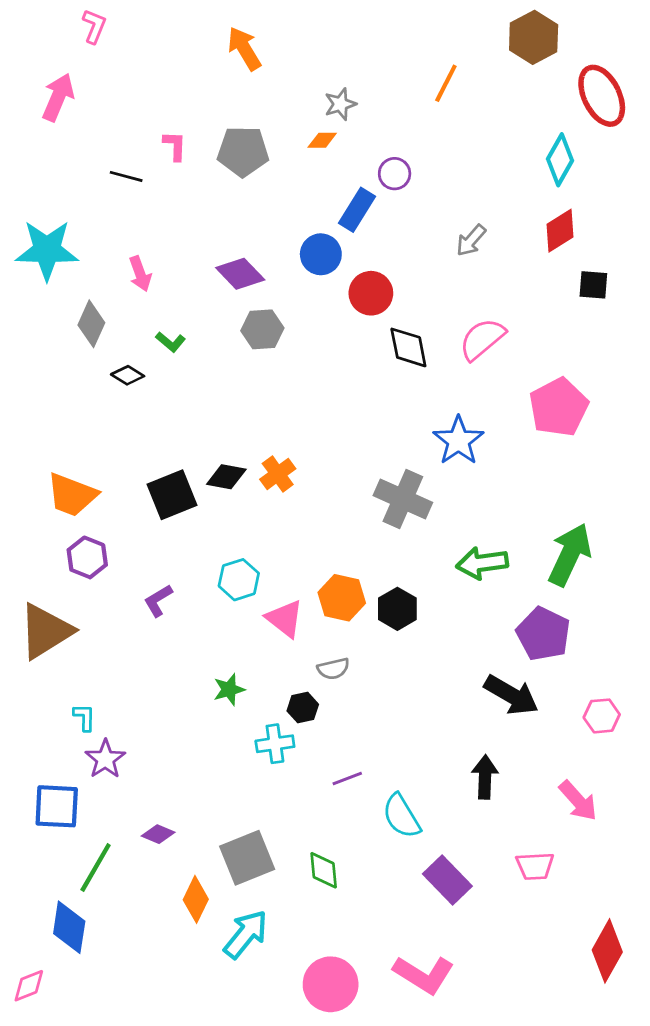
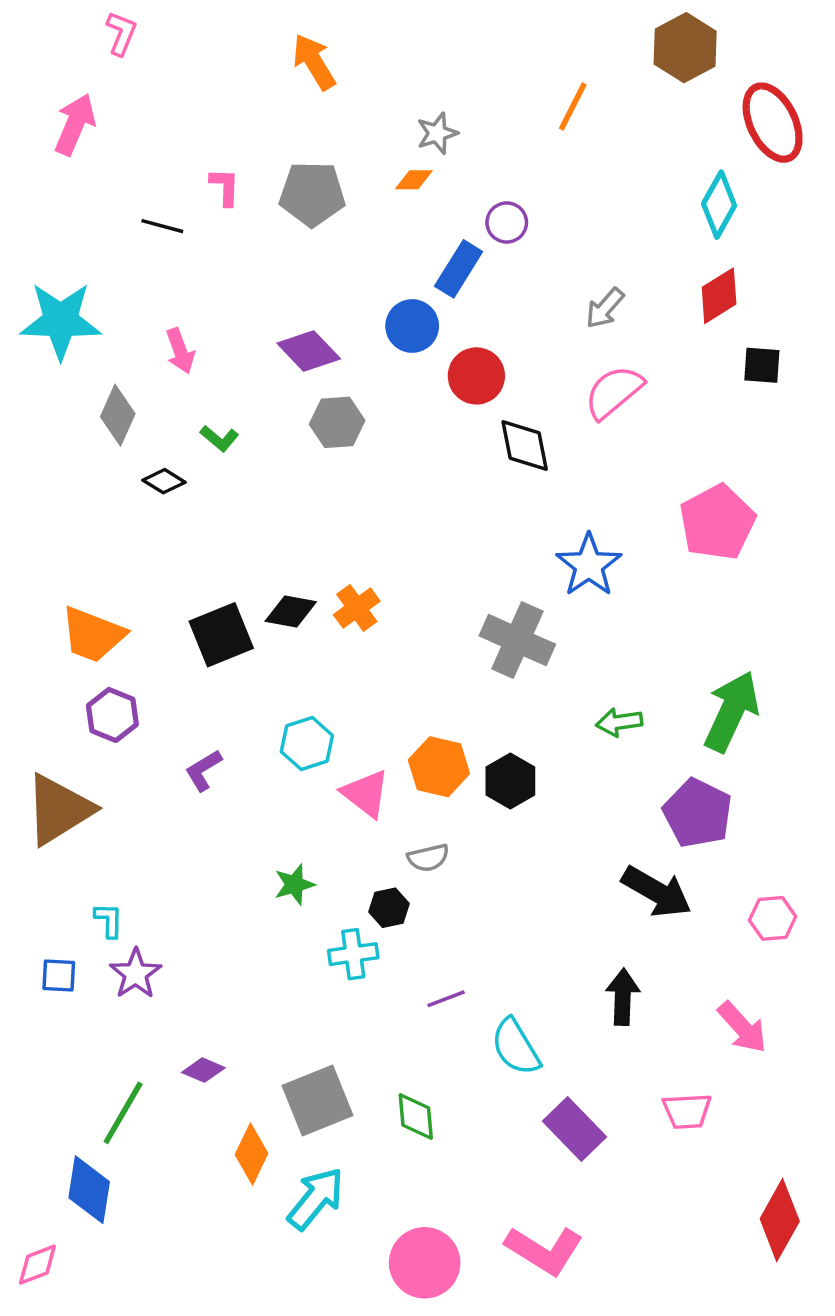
pink semicircle: (482, 339) -> (614, 392), moved
green arrow: (482, 563) -> (619, 722), size x0.7
blue square: (57, 806) -> (59, 976), moved, size x0.6

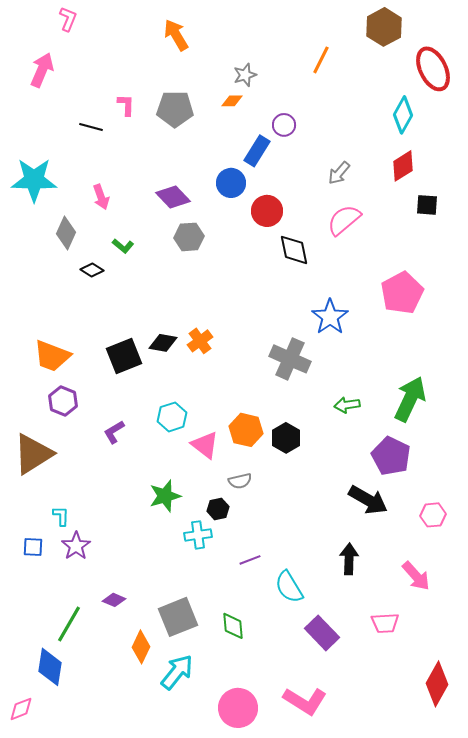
green star: (294, 885) -> (165, 496), size x1.4

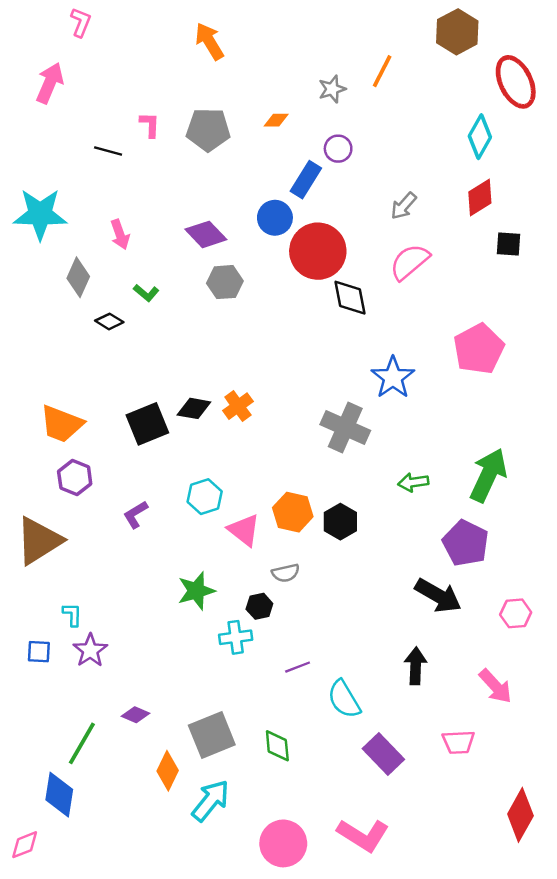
gray star: (245, 75) -> (332, 89), moved
red circle: (267, 211) -> (318, 251), size x1.5

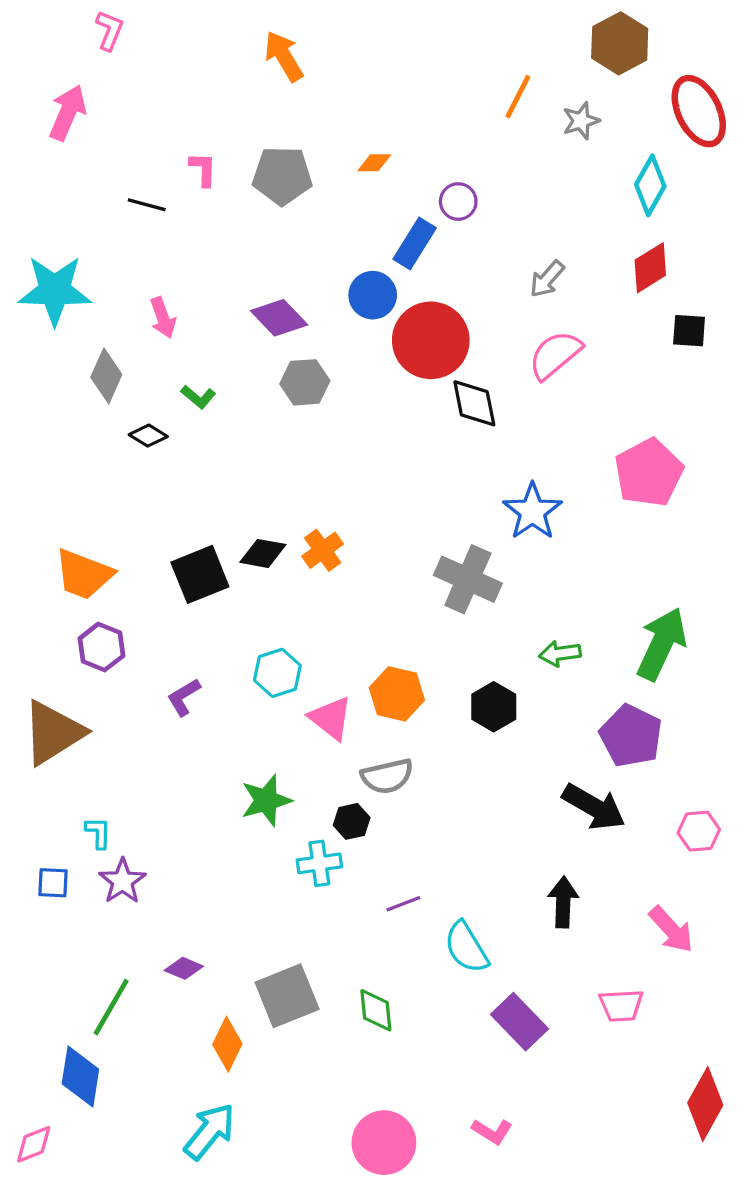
gray star: (332, 89) -> (581, 121), moved
black hexagon: (340, 522) -> (494, 707), moved
gray semicircle: (286, 573) -> (387, 776), size x1.4
cyan arrow: (211, 801) -> (210, 1131), moved
pink L-shape: (363, 835) -> (492, 1131), size x0.6

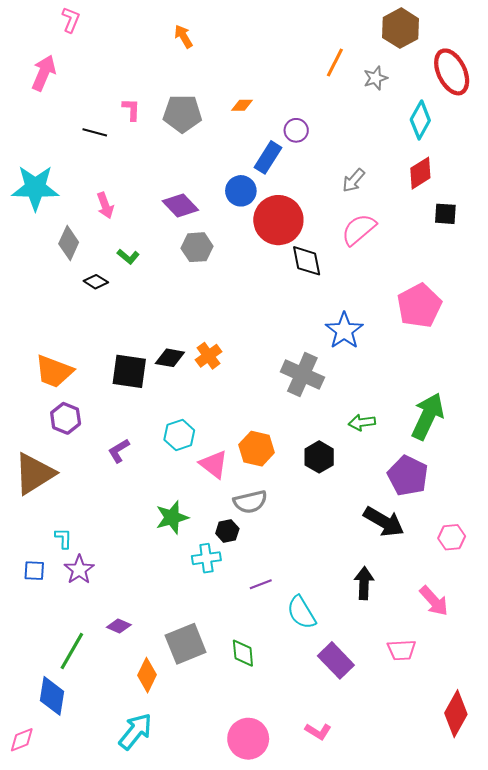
orange arrow: (284, 56) -> (183, 36), size x0.7
black square: (200, 574) -> (129, 371), turned 30

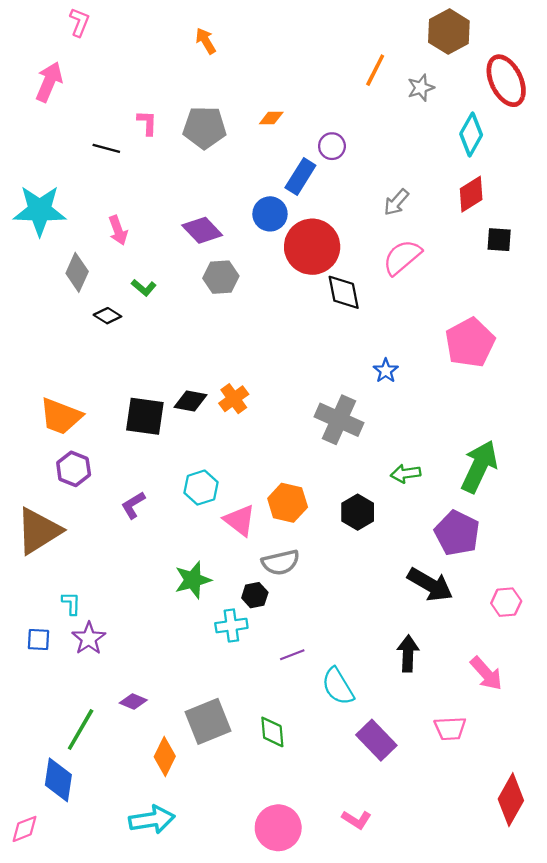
blue star: (344, 331) -> (386, 371), size x0.6
cyan arrow: (135, 731) -> (152, 820), turned 42

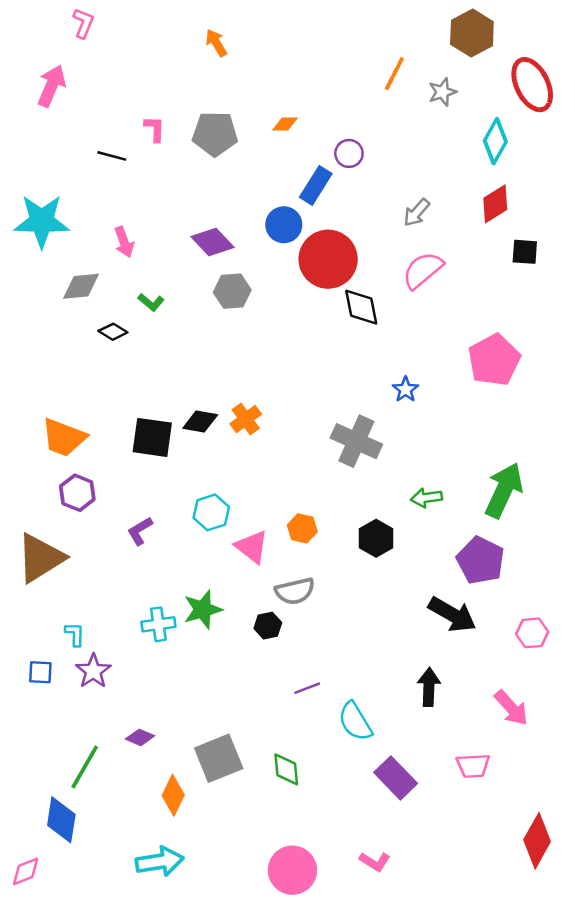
gray diamond: (77, 272) -> (81, 286), turned 60
orange hexagon: (288, 503) -> (302, 528), size x0.7
cyan cross: (231, 626) -> (158, 624), moved

